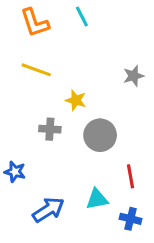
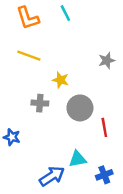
red line: (130, 176) -> (104, 127), moved
blue arrow: (48, 210) -> (52, 176), moved
blue cross: (130, 219) -> (104, 175), turned -35

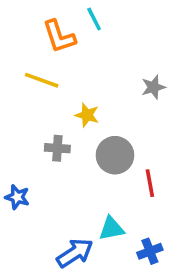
orange L-shape: (28, 18) -> (59, 37), moved

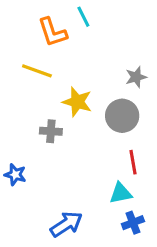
yellow star: (87, 115) -> (77, 102), size x1.4
gray circle: (115, 155) -> (122, 116), moved
cyan triangle: (111, 229) -> (121, 193), moved

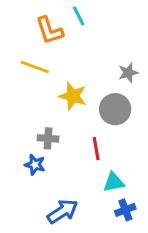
gray cross: (51, 131) -> (48, 138), moved
red line: (133, 162) -> (96, 149), moved
blue star: (15, 175) -> (35, 165), moved

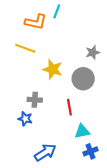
cyan line: (79, 16) -> (57, 11), turned 48
orange L-shape: (49, 30) -> (36, 22), turned -60

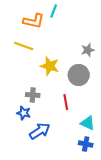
cyan triangle: (82, 131) -> (88, 123), moved, turned 35
blue cross: (91, 151) -> (86, 144), turned 32
blue arrow: (45, 152) -> (40, 131), moved

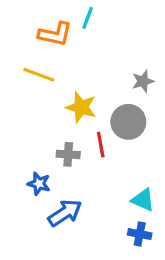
gray cross: (33, 95) -> (68, 154), moved
red line: (66, 102) -> (101, 145), moved

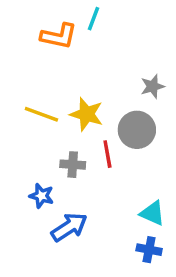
yellow line: (39, 75) -> (41, 114), moved

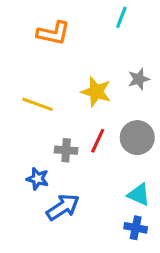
cyan line: (94, 19) -> (121, 17), moved
yellow star: (87, 114) -> (96, 92), moved
gray circle: (137, 130) -> (137, 138), moved
red line: (107, 154) -> (98, 141), turned 35

